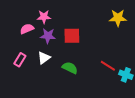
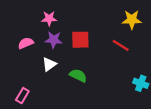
pink semicircle: (27, 29) -> (26, 43), moved
pink rectangle: (20, 60) -> (22, 96), moved
red line: (108, 66) -> (121, 45), moved

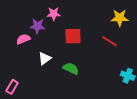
pink star: (49, 19) -> (54, 14), moved
purple star: (54, 40) -> (37, 26), moved
pink rectangle: (22, 96) -> (12, 87), moved

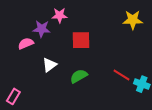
red line: (109, 41) -> (121, 75), moved
green semicircle: (71, 69) -> (79, 76), turned -56

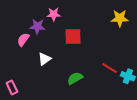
pink semicircle: (26, 43) -> (23, 40), turned -32
green semicircle: (79, 76) -> (75, 78), moved
pink rectangle: (13, 96) -> (12, 87), turned -56

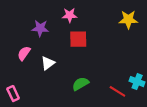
pink star: (54, 14) -> (70, 15), moved
pink semicircle: (23, 40) -> (24, 53), moved
red line: (110, 68) -> (117, 91), moved

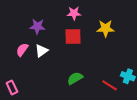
pink star: (70, 15) -> (74, 13), moved
yellow star: (128, 20) -> (106, 28), moved
white triangle: (48, 63) -> (41, 51), moved

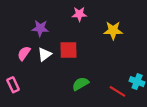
red square: (73, 37) -> (68, 50), moved
pink rectangle: (12, 87) -> (13, 85), moved

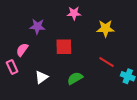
white triangle: (45, 54) -> (41, 77), moved
pink rectangle: (13, 85) -> (12, 67), moved
red line: (117, 91) -> (106, 62), moved

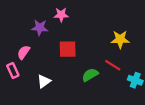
pink star: (74, 13) -> (61, 15), moved
yellow star: (105, 28) -> (120, 39), moved
green semicircle: (75, 78) -> (90, 75), moved

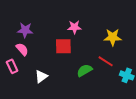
pink star: (61, 15) -> (74, 27), moved
purple star: (40, 28) -> (25, 30), moved
pink semicircle: (24, 52) -> (22, 49), turned 104

